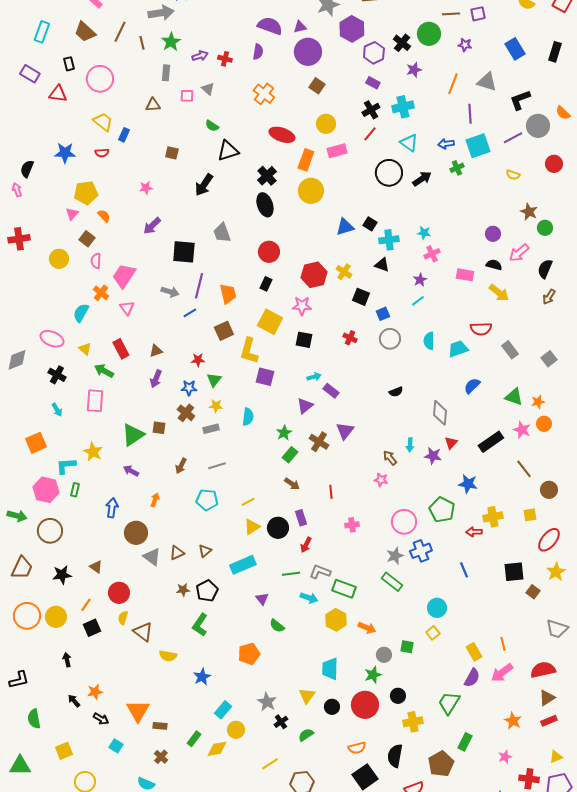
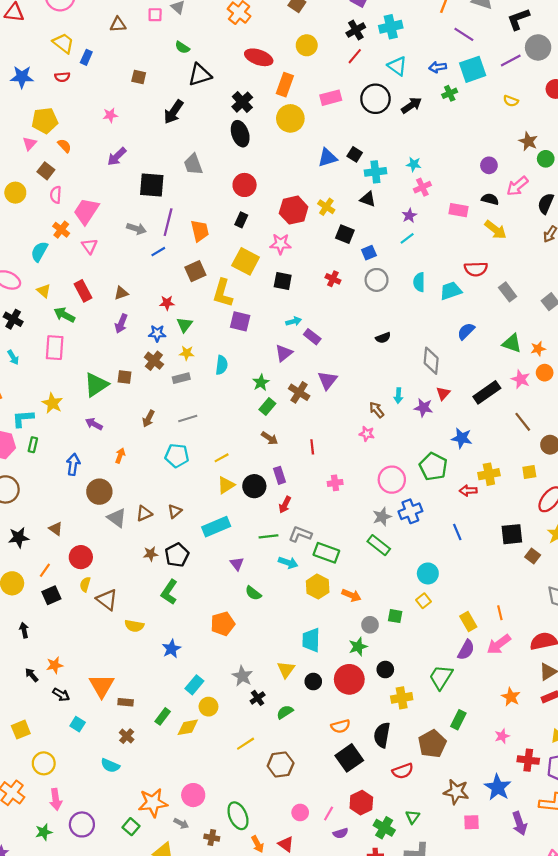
purple line: (470, 114) -> (464, 34), turned -54
pink rectangle: (337, 151) -> (331, 98), moved

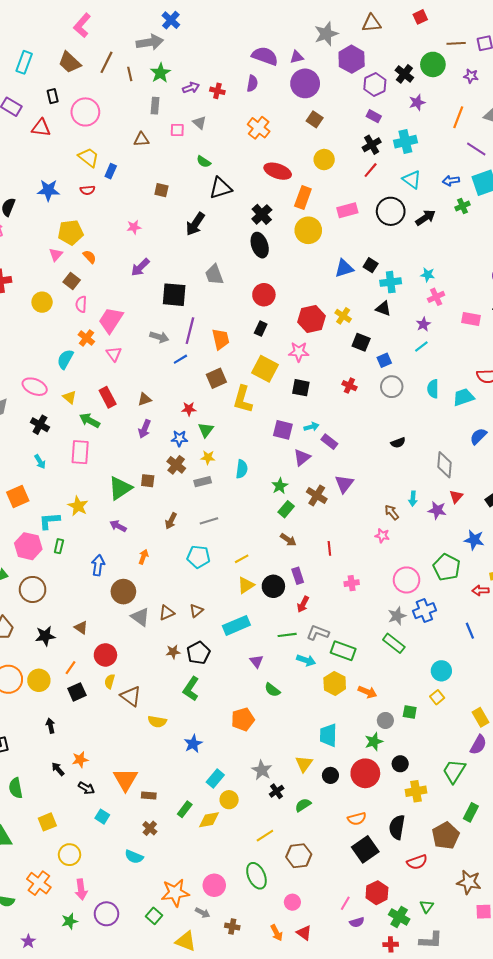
purple square: (240, 321) -> (283, 430), moved
pink circle: (300, 812) -> (292, 902), moved
green ellipse: (238, 816) -> (256, 876), moved

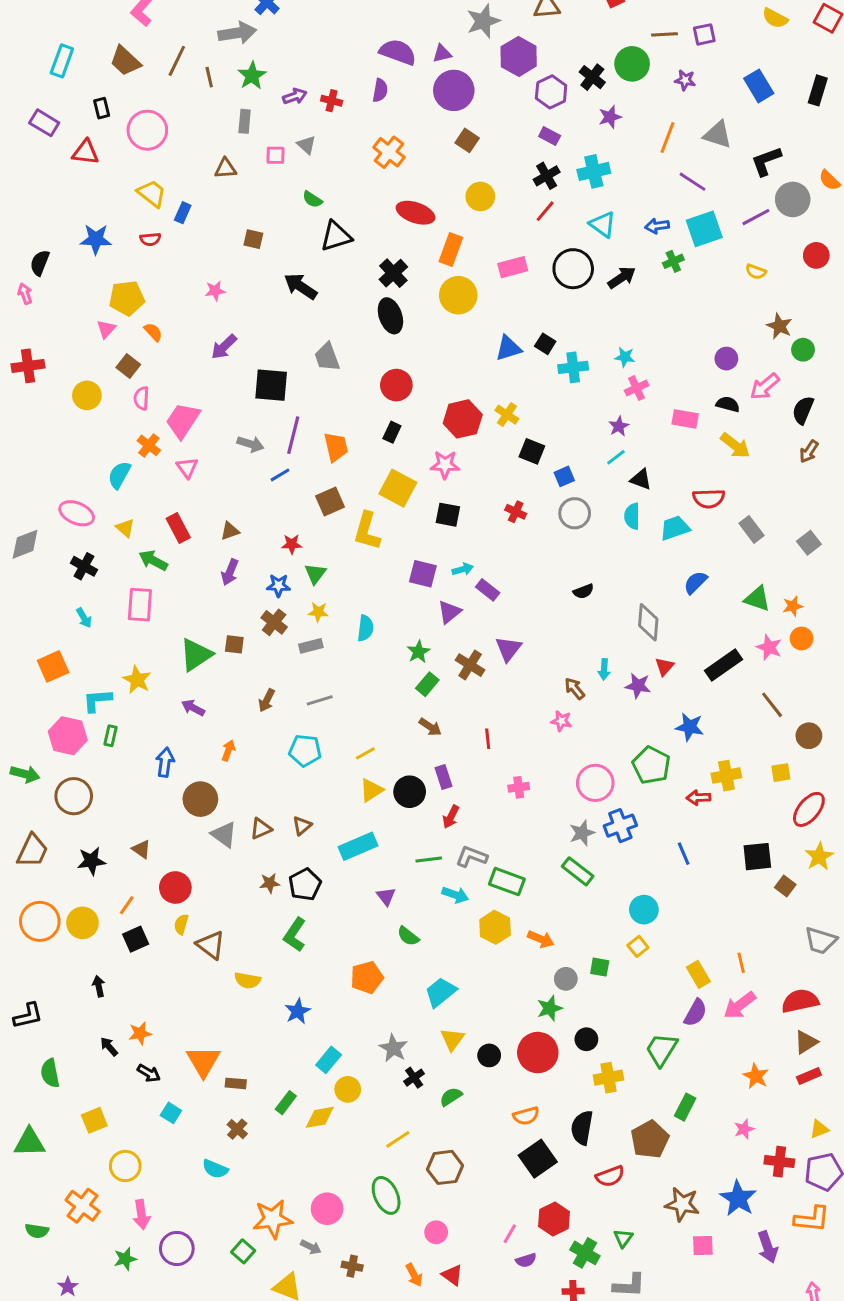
black arrow: (195, 224) -> (301, 286), turned 90
black triangle: (383, 308) -> (641, 479), moved
cyan trapezoid: (328, 735) -> (441, 992), moved, turned 50

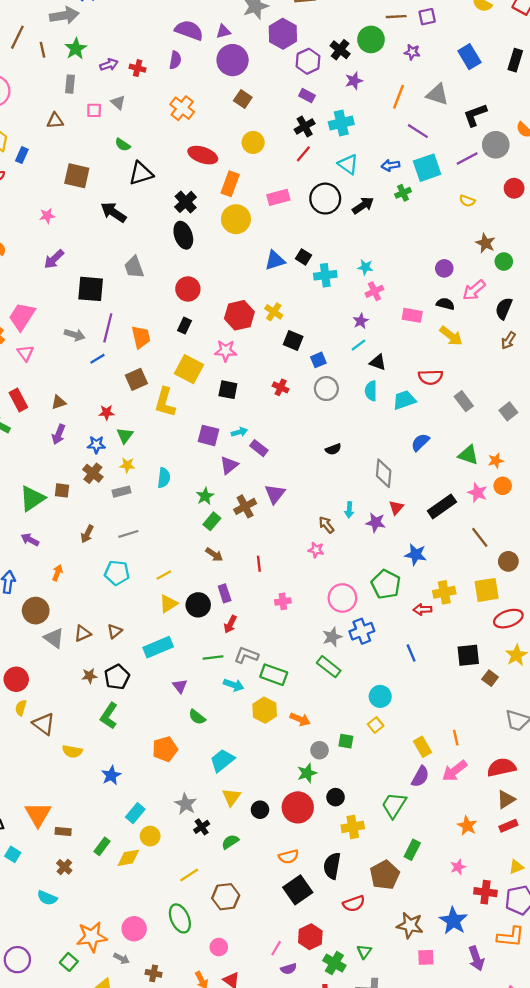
brown square: (253, 239) -> (77, 176), size x1.6
brown cross: (470, 665) -> (245, 506), turned 30
yellow square: (781, 773) -> (487, 590), size x1.6
red ellipse: (809, 809) -> (508, 619), turned 32

